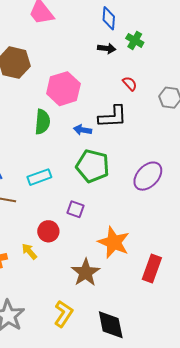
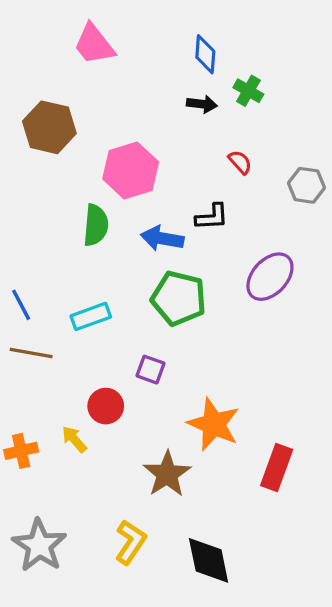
black L-shape: (113, 117) -> (212, 217), size x0.7
blue arrow: (83, 130) -> (162, 238), size x1.4
purple ellipse: (148, 176) -> (270, 277), moved

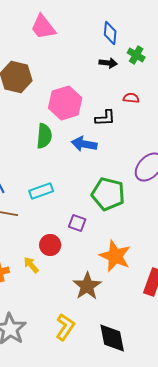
red semicircle: (240, 162) -> (131, 98), turned -42
black L-shape: (212, 217) -> (105, 118), moved
green pentagon: (179, 298) -> (108, 194), moved

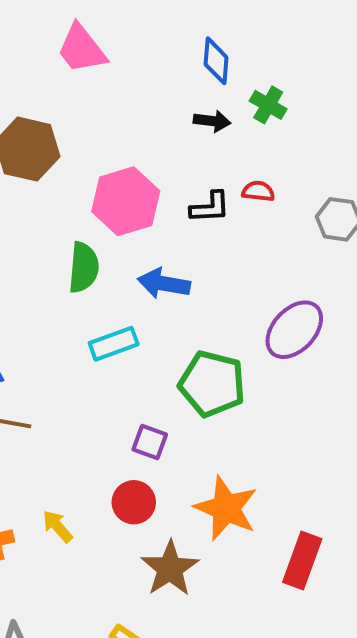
black L-shape: (105, 118) -> (210, 207), moved
cyan rectangle: (41, 191) -> (114, 344), moved
red circle: (50, 245) -> (134, 502), moved

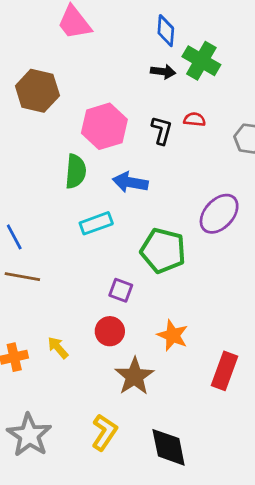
green cross: (268, 105) -> (201, 61), size x1.5
black L-shape: (210, 207) -> (162, 130), turned -72
orange star: (226, 508) -> (173, 335), size x0.7

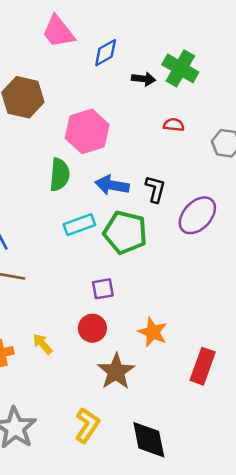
blue diamond: (166, 31) -> (106, 53), moved, turned 56
black L-shape: (162, 130) -> (155, 189), moved
green pentagon: (163, 251) -> (125, 232), moved
purple square: (121, 290) -> (103, 289), turned -30

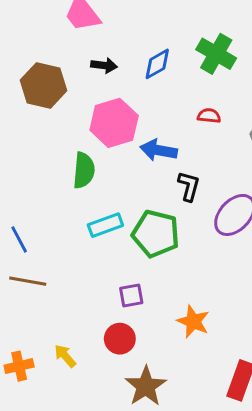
blue diamond: (106, 53) -> (157, 64), moved
black arrow: (144, 79) -> (104, 65), moved
blue arrow: (112, 185) -> (159, 150), moved
orange star: (153, 332) -> (193, 321), moved

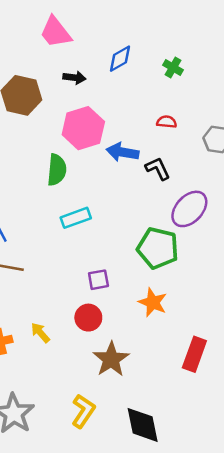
green cross: (216, 54) -> (173, 68), size x0.6
blue diamond: (157, 64) -> (120, 59), moved
black L-shape: (189, 186) -> (158, 169), moved, turned -40
green pentagon: (156, 234) -> (158, 248), moved

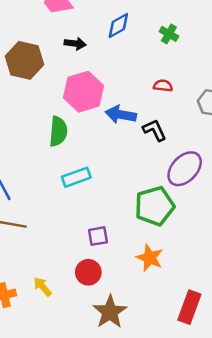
green pentagon: (158, 248) -> (155, 206), turned -30

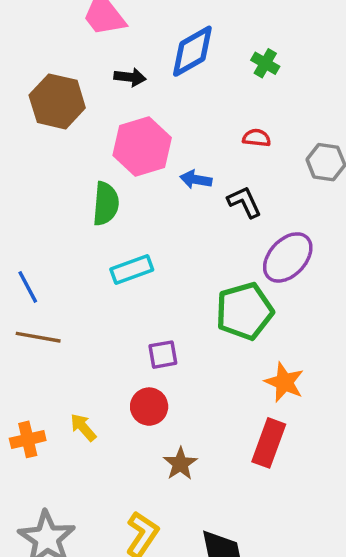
blue diamond: (118, 25) -> (192, 51), size x1.4
blue arrow: (121, 115) -> (196, 179), size x0.7
orange star: (150, 258) -> (284, 382), moved
red rectangle: (189, 307) -> (269, 443), moved
brown star: (110, 312) -> (180, 464), size x0.7

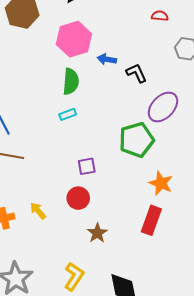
red semicircle: (257, 138) -> (160, 16), moved
green semicircle: (106, 204) -> (71, 82), moved
cyan rectangle: (132, 270) -> (68, 114), size x0.7

